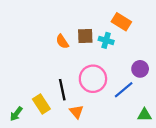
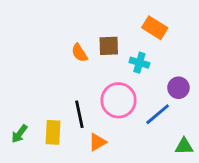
cyan cross: (106, 40) -> (139, 63), moved
yellow rectangle: (41, 104) -> (53, 132), turned 36
orange triangle: (76, 112) -> (98, 142), turned 40
green arrow: (16, 114) -> (19, 134), moved

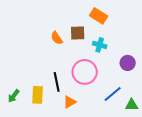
orange rectangle: (155, 28) -> (99, 16), moved
blue line: (158, 114) -> (113, 94), moved

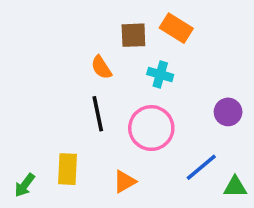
brown square: (78, 33) -> (133, 35), moved
cyan cross: (100, 45) -> (160, 74), moved
black line: (57, 82) -> (98, 114), moved
green arrow: (14, 96) -> (25, 185), moved

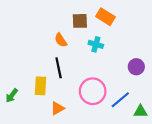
pink circle: (151, 128) -> (93, 91), moved
yellow rectangle: (67, 169) -> (40, 86), moved
orange triangle: (125, 182) -> (57, 108), moved
green arrow: (25, 185) -> (12, 95), moved

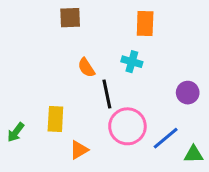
orange rectangle: (105, 17) -> (145, 24), turned 60
brown square: (80, 21) -> (70, 18), moved
orange semicircle: (61, 40) -> (86, 68), moved
black line: (59, 68) -> (107, 94), moved

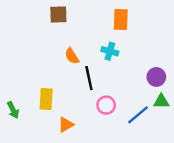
pink circle: (127, 126) -> (106, 105), size x0.6
green arrow: (16, 132) -> (13, 110), turned -63
green triangle: (194, 154) -> (161, 101), moved

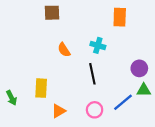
orange rectangle: (121, 19) -> (120, 17), moved
black line: (89, 78) -> (92, 74), moved
pink circle: (106, 105) -> (95, 110), moved

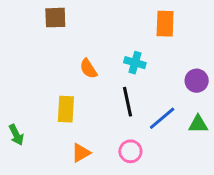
brown square: (52, 13) -> (55, 18), moved
purple circle: (139, 68) -> (197, 81), moved
yellow rectangle: (41, 88) -> (66, 109), moved
blue line: (123, 102) -> (162, 118), moved

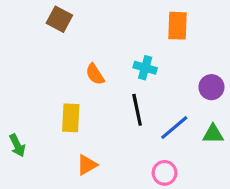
brown square: (55, 18) -> (59, 19), turned 30
pink circle: (130, 151) -> (165, 173), moved

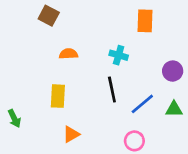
orange semicircle: (95, 74) -> (68, 54), moved, turned 120

